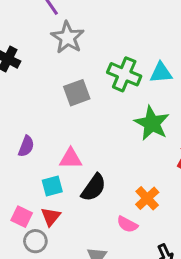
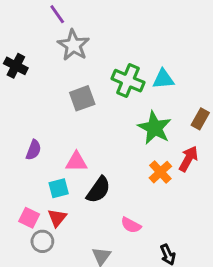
orange cross: (147, 198) -> (160, 172), moved

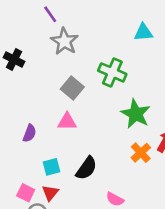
cyan triangle: (163, 79) -> (143, 32), moved
gray square: (82, 98) -> (72, 88), turned -30
pink triangle: (76, 162) -> (67, 122), moved

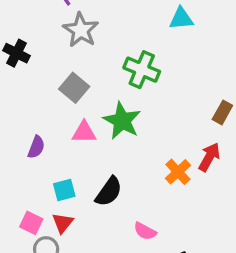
gray square: (72, 88) -> (74, 88), moved
green star: (136, 114) -> (122, 121), moved

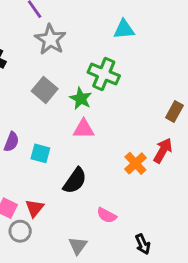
cyan triangle: (181, 19) -> (124, 29), moved
green star: (122, 121) -> (81, 99), moved, size x0.7
pink triangle: (84, 132) -> (84, 129), moved
cyan square: (64, 190) -> (40, 153), moved, turned 30

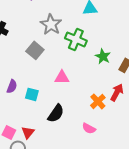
gray star: (50, 39) -> (51, 24), moved
green star: (81, 99) -> (103, 56), moved
pink semicircle: (107, 215) -> (89, 128), moved

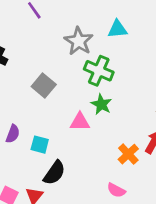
gray star: (51, 24) -> (79, 41), moved
green star: (103, 56) -> (101, 104), moved
black semicircle: (56, 113) -> (54, 173), moved

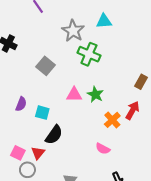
green star: (101, 104) -> (95, 94), moved

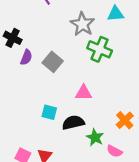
green star: (95, 94) -> (95, 137), moved
purple semicircle: (21, 104) -> (26, 57), moved
black semicircle: (54, 135) -> (73, 123), moved, turned -138

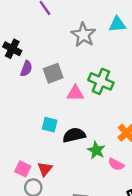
green cross: (100, 49) -> (101, 81), moved
gray square: (53, 62) -> (53, 73), turned 30
pink triangle: (84, 93) -> (75, 93), moved

